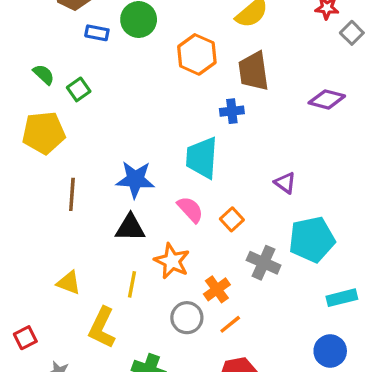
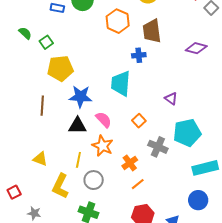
yellow pentagon: (44, 133) -> (60, 68), moved
pink semicircle: (190, 209) -> (104, 120), moved
cyan rectangle: (342, 298) -> (205, 168), size x1.4
gray circle: (187, 318) -> (94, 180), moved

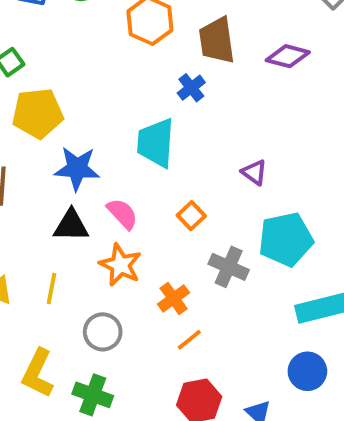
purple diamond: (196, 48) -> (288, 56), moved
blue cross: (139, 55) -> (191, 88), turned -32
yellow line: (78, 160) -> (51, 289), moved
yellow L-shape: (60, 186) -> (38, 373), moved

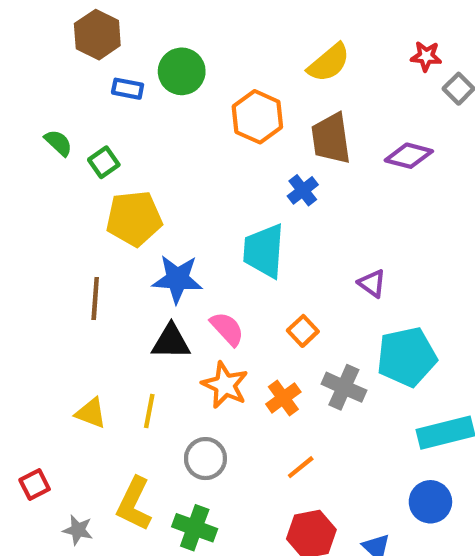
orange cross: (174, 298) -> (283, 398), moved

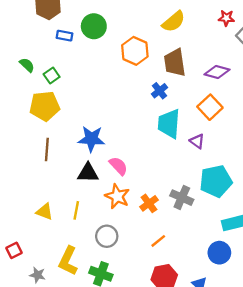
yellow pentagon: (134, 218) -> (45, 106), moved
cyan trapezoid: (264, 251) -> (169, 124), moved
orange square: (303, 331) -> (210, 107), moved, size x1.5
blue circle: (430, 502) -> (219, 253), moved

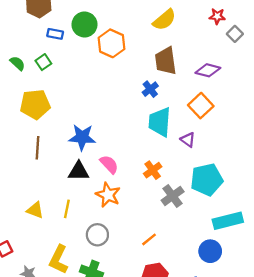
orange hexagon: (135, 51) -> (112, 43), moved
green square: (52, 76) -> (43, 62), moved
gray cross: (182, 198) -> (173, 196), turned 30
orange cross: (149, 203) -> (153, 170), moved

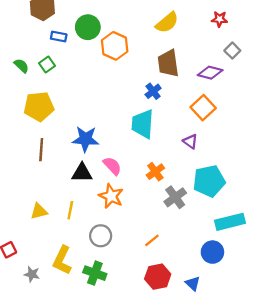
gray square: (235, 34) -> (232, 51), moved
cyan trapezoid: (160, 122) -> (143, 124), moved
yellow triangle: (35, 210) -> (39, 211), turned -36

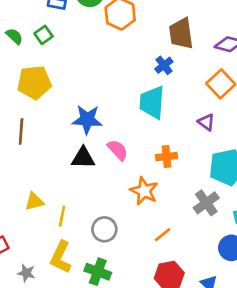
brown line: (41, 150) -> (21, 131), moved
orange cross: (155, 172) -> (167, 157), turned 30
orange star: (111, 196) -> (144, 191), moved
gray cross: (175, 197) -> (206, 203), moved
yellow line: (70, 210) -> (62, 216), moved

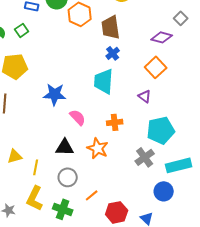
brown trapezoid: (181, 34) -> (111, 27), moved
black triangle: (83, 158) -> (65, 147), moved
orange line: (163, 235) -> (92, 195), moved

